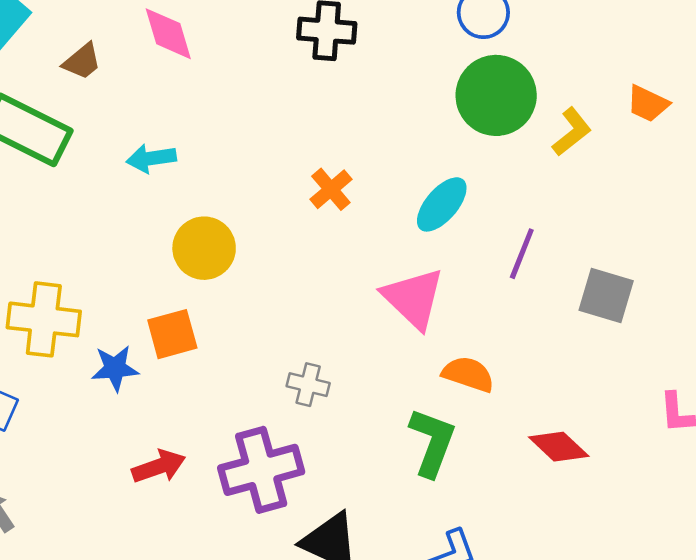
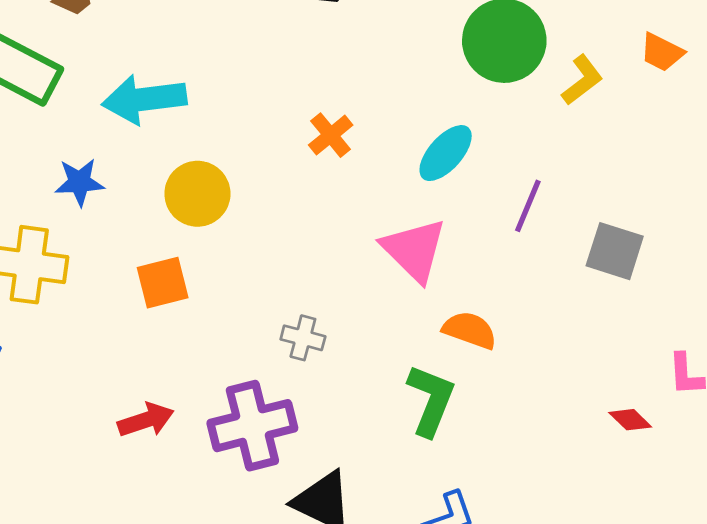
cyan arrow: (151, 158) -> (144, 99), size x1.6
blue star: (115, 368) -> (79, 182), moved
red diamond: (559, 447) -> (630, 420), moved, size x0.7

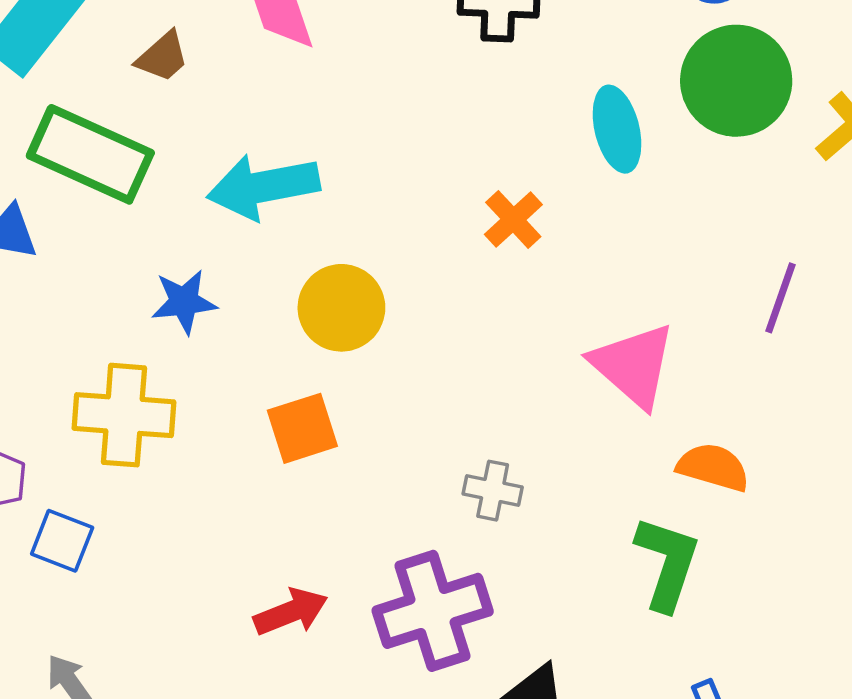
cyan ellipse: (446, 153) -> (617, 129), moved, turned -52

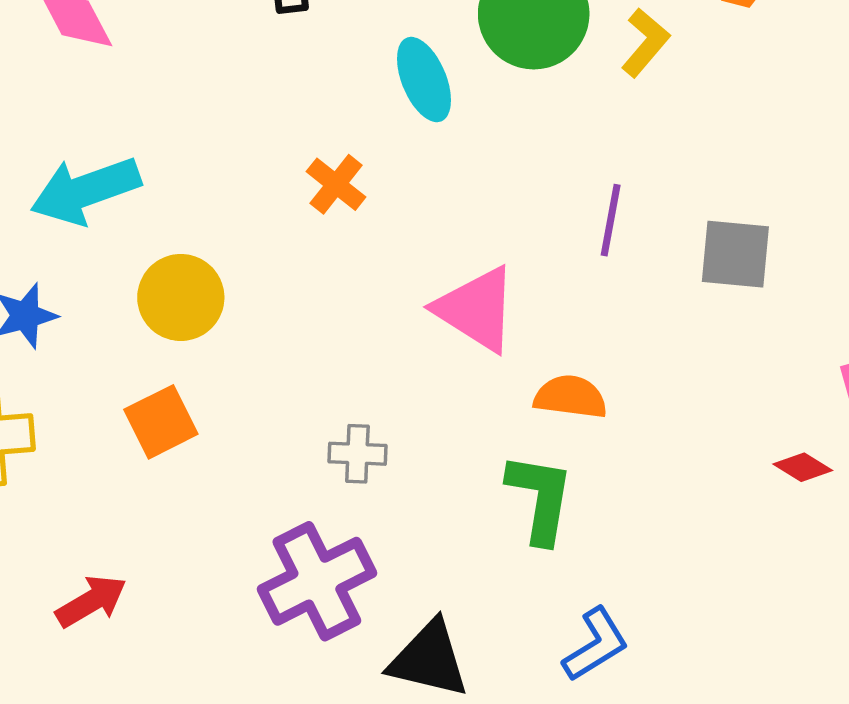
red arrow: (291, 612) -> (91, 601), moved

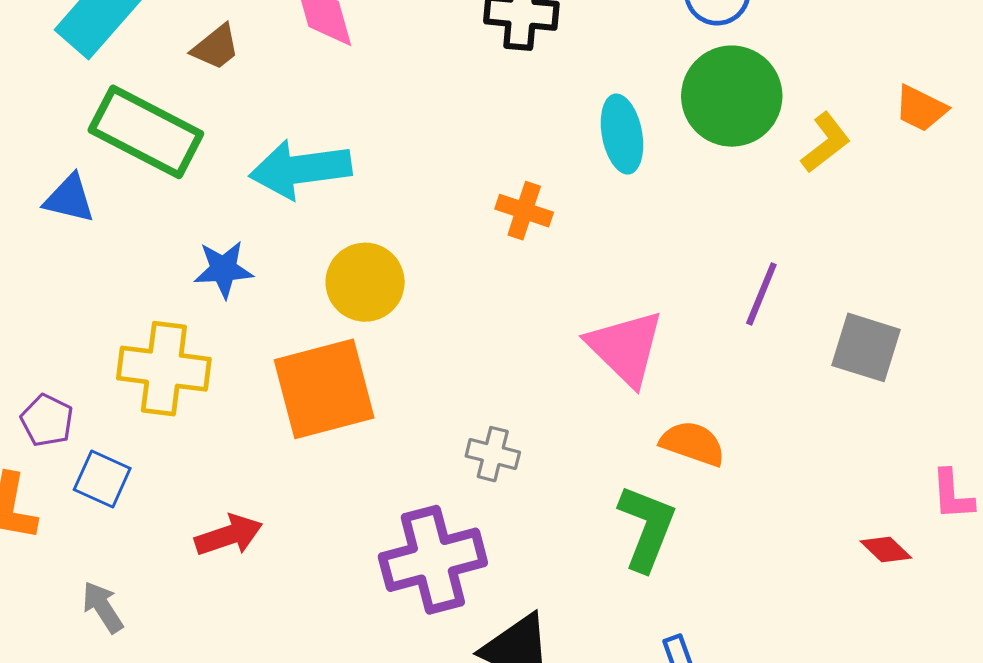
orange cross: (336, 184) -> (524, 211), turned -32
orange square: (161, 422) -> (324, 389), size x1.6

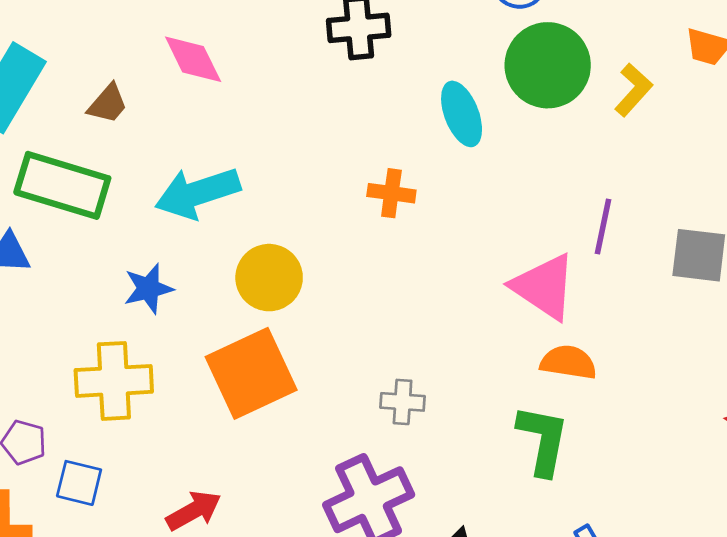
pink triangle: (625, 348) -> (544, 287), moved

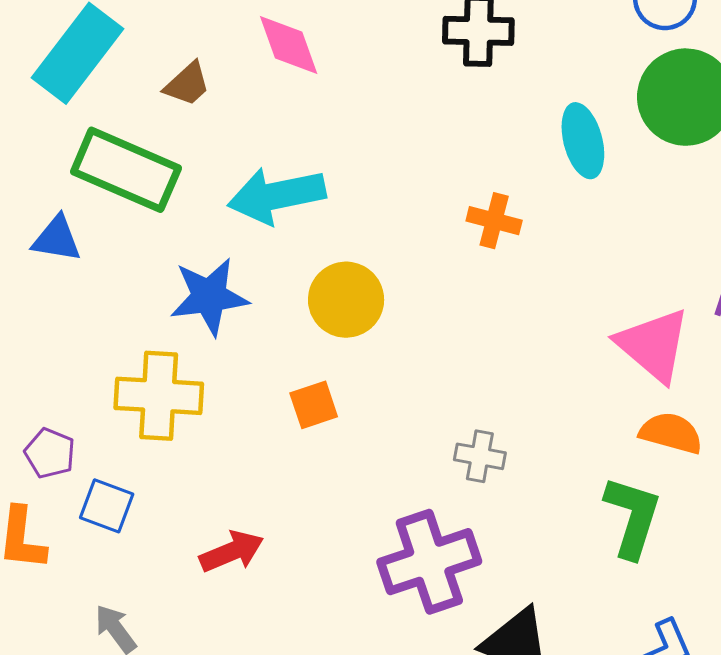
blue star: (148, 289) -> (209, 297), size x1.4
orange square: (251, 373) -> (314, 405), size x0.5

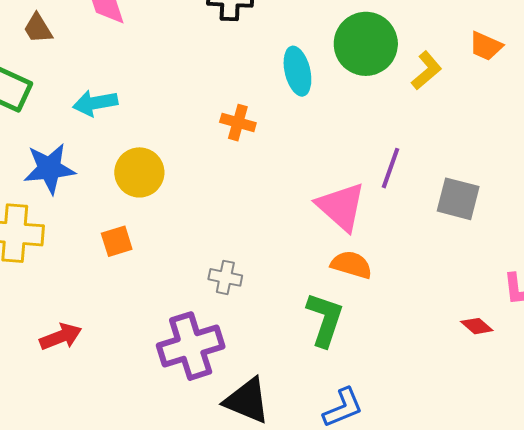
brown trapezoid: (187, 84) -> (38, 28), turned 100
cyan arrow: (277, 196) -> (95, 103), size x0.7

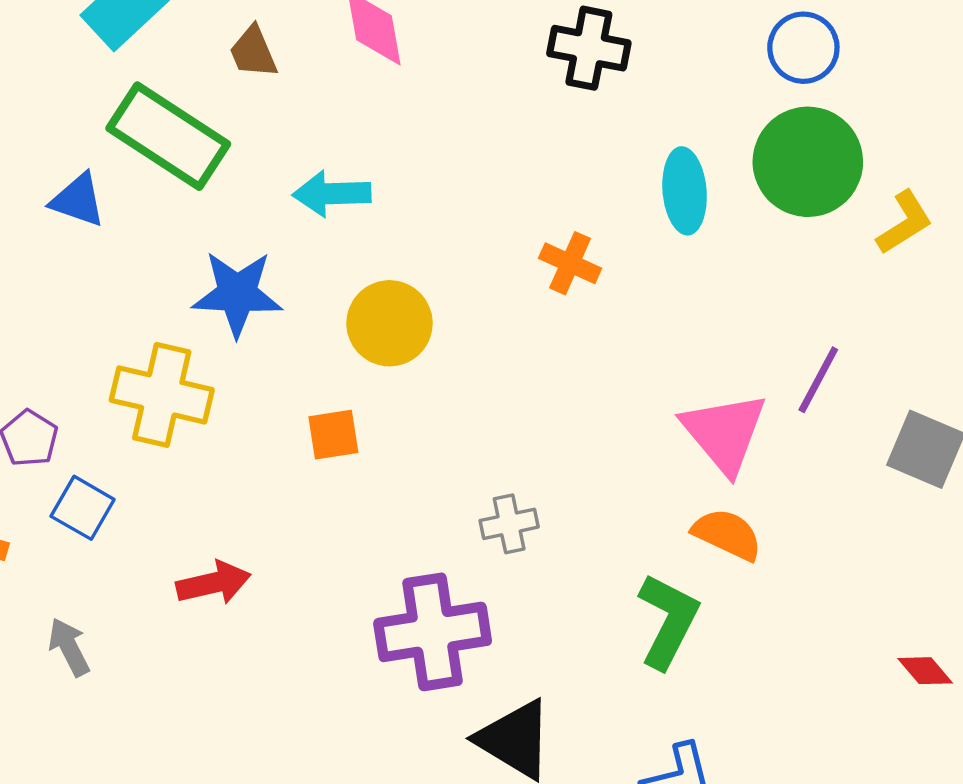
gray cross: (225, 277) -> (509, 524), turned -32

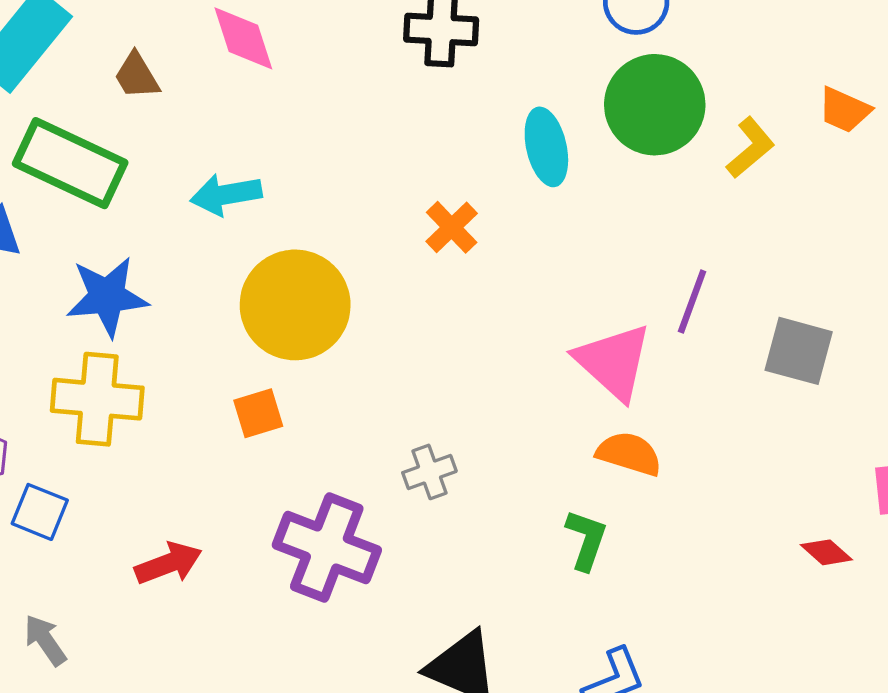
orange cross: (570, 263) -> (452, 227), turned 30
blue star: (237, 294) -> (107, 297), moved
yellow circle: (390, 323) -> (295, 305), size x1.4
green L-shape: (668, 621) -> (586, 540), size x0.7
purple cross: (433, 632) -> (327, 547), moved, turned 38

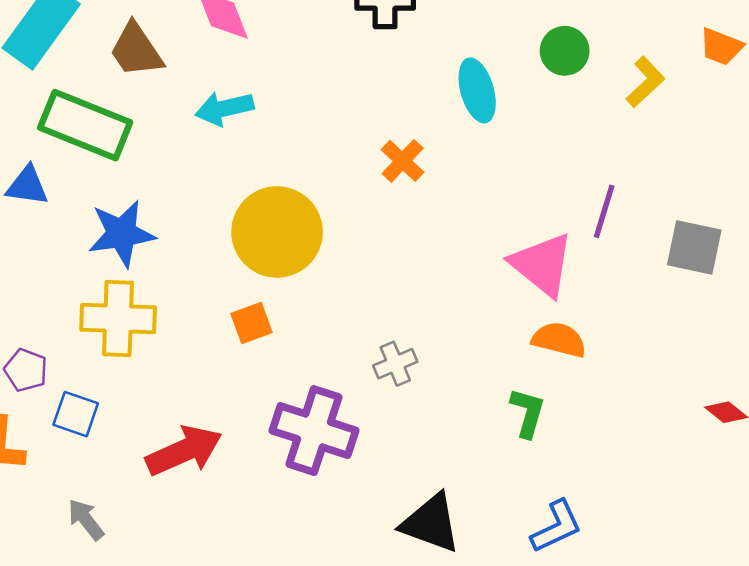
brown trapezoid: (137, 76) -> (136, 50), size x1.4
green circle: (655, 105) -> (565, 51), size x0.6
cyan arrow: (226, 195) -> (224, 108), moved
red arrow: (168, 563) -> (184, 451), size x1.4

